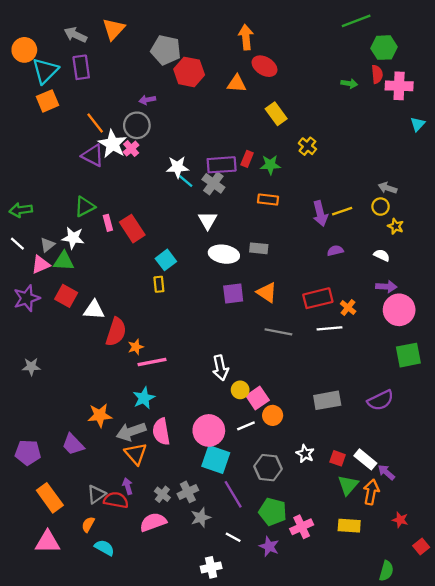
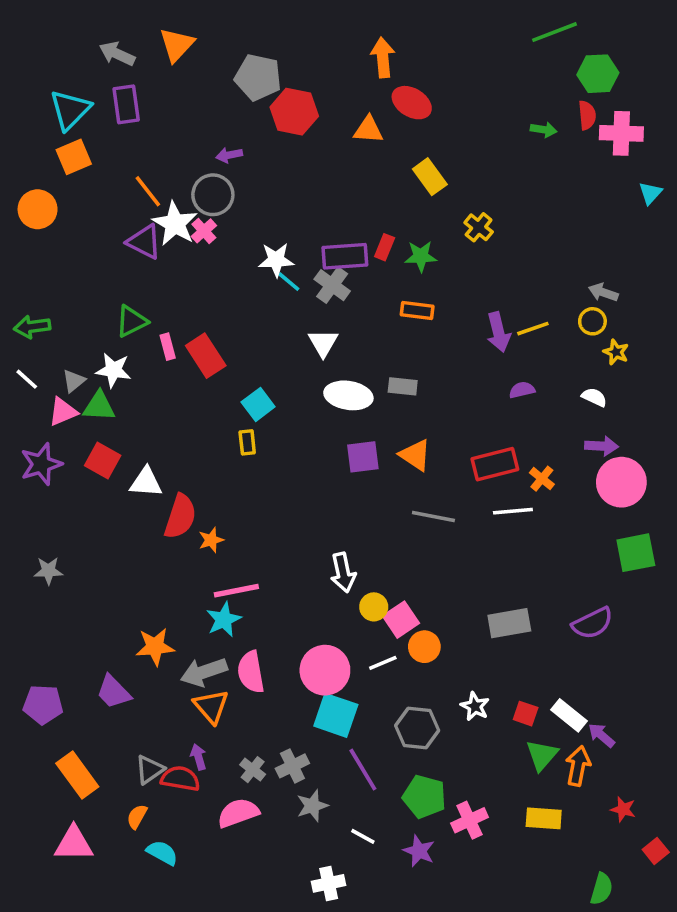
orange circle: (24, 50) -> (38, 209), moved
pink line: (152, 362) -> (236, 591), moved

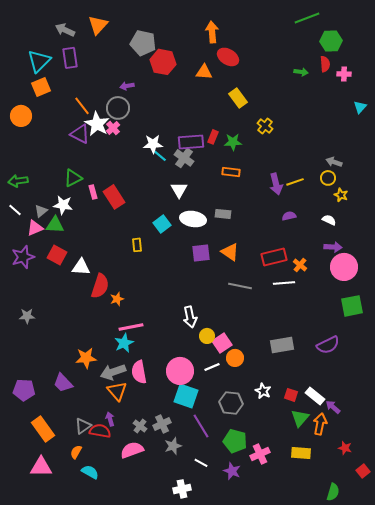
pink cross: (621, 133) -> (344, 74), size x0.6
cyan square: (258, 404) -> (162, 224), moved

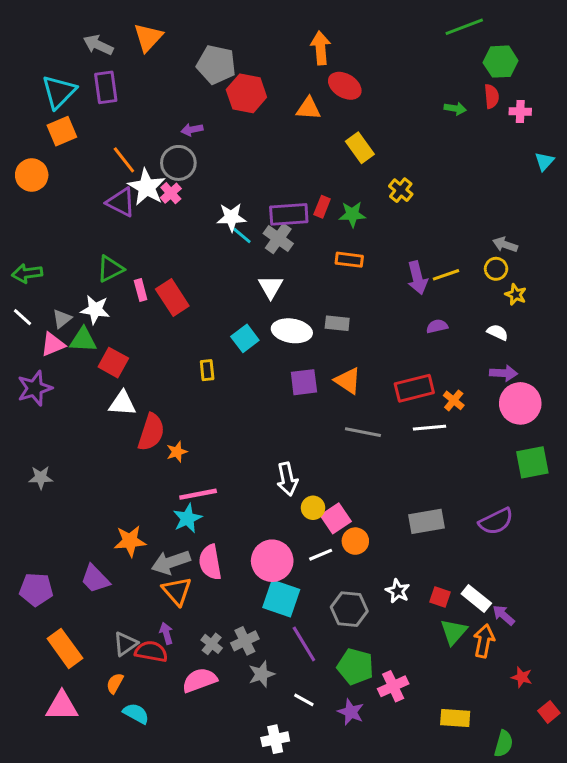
red square: (57, 255) -> (113, 363), moved
yellow rectangle: (301, 453) -> (455, 718), moved

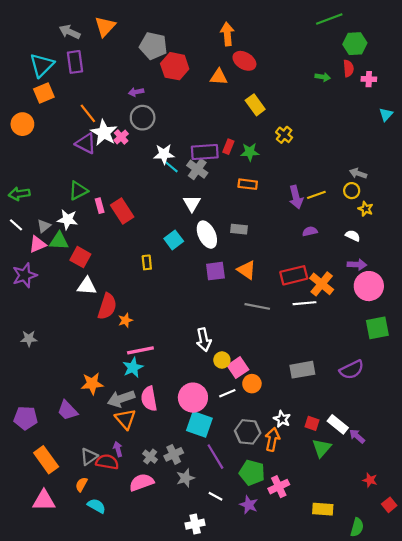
gray circle: (178, 163) -> (143, 118), moved
white ellipse: (292, 331) -> (207, 235), turned 56
orange cross: (454, 400) -> (322, 284), size x1.6
orange arrow: (484, 641) -> (272, 439), moved

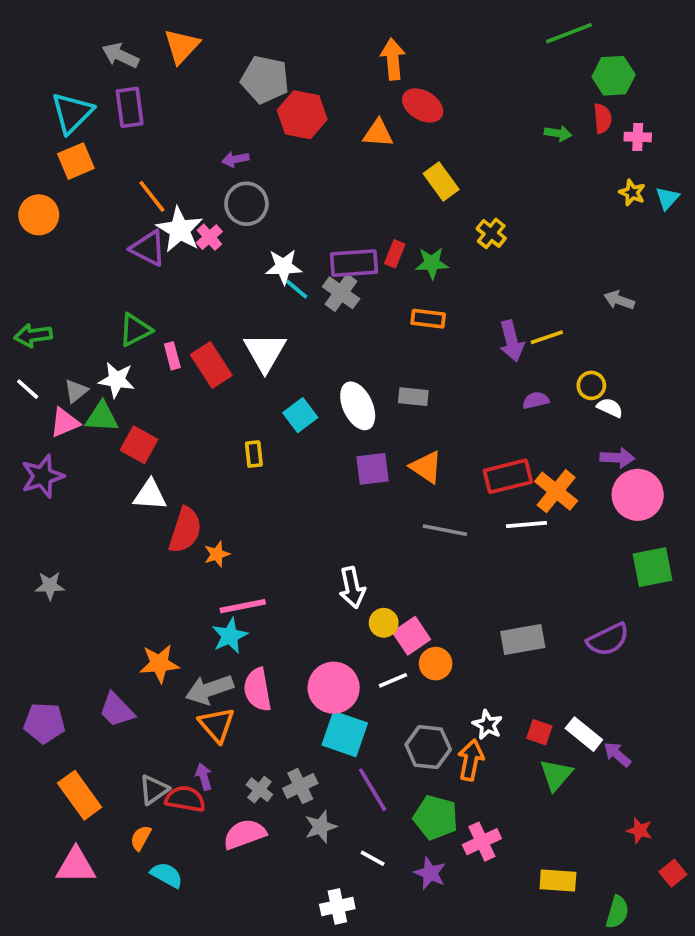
yellow circle: (352, 191) -> (591, 385), moved
white triangle: (192, 203) -> (265, 352), moved, size x1.4
yellow star: (366, 209) -> (632, 193), moved

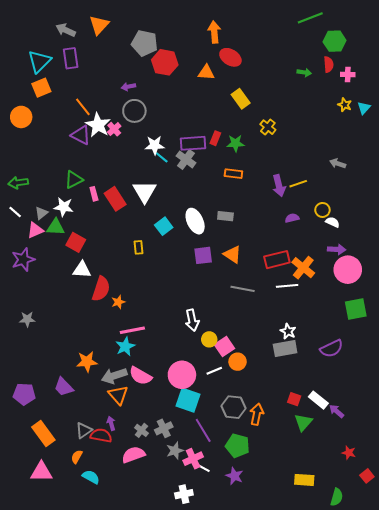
pink semicircle: (258, 690) -> (140, 376), turned -50
white star: (487, 725) -> (288, 331), moved
pink cross: (482, 842) -> (193, 459), moved

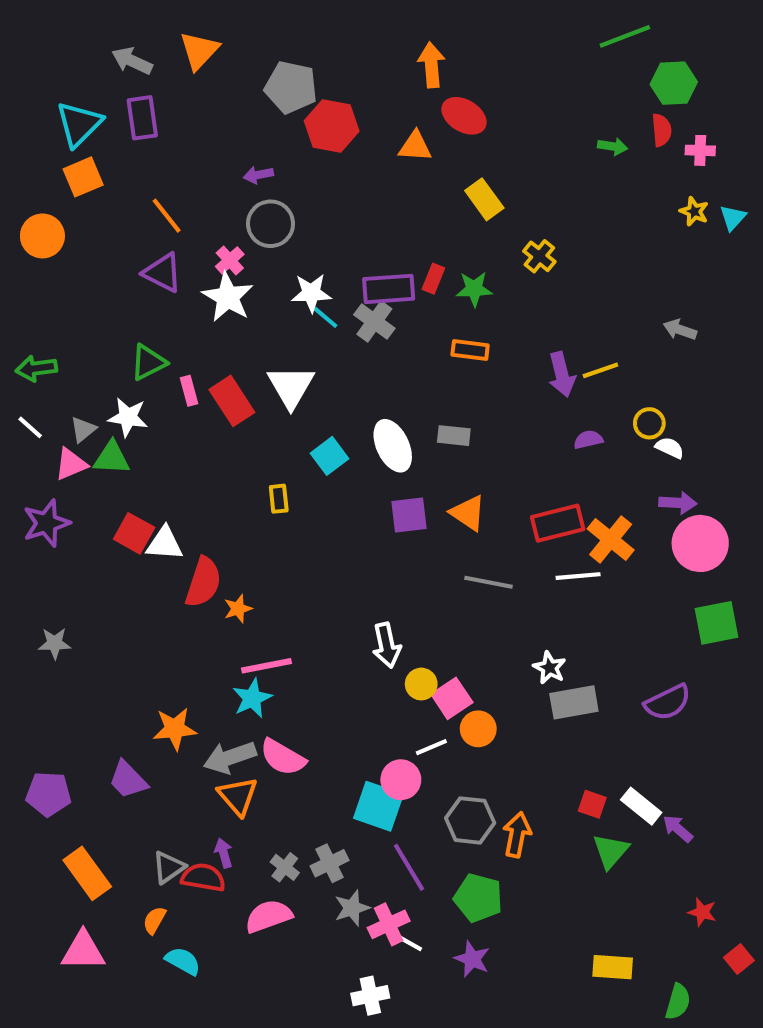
white star: (98, 125) -> (228, 297), moved
red square: (76, 242) -> (134, 533), moved
white star: (288, 331) -> (550, 668), moved
pink circle: (182, 375) -> (401, 780), moved, size x0.7

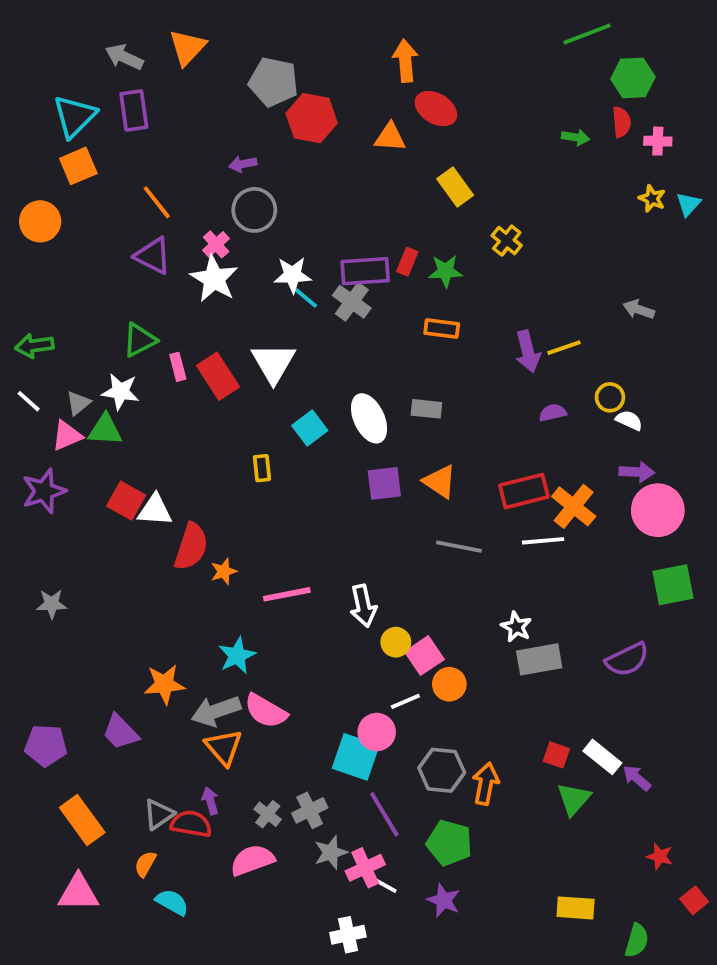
pink line: (266, 666) -> (287, 594), moved

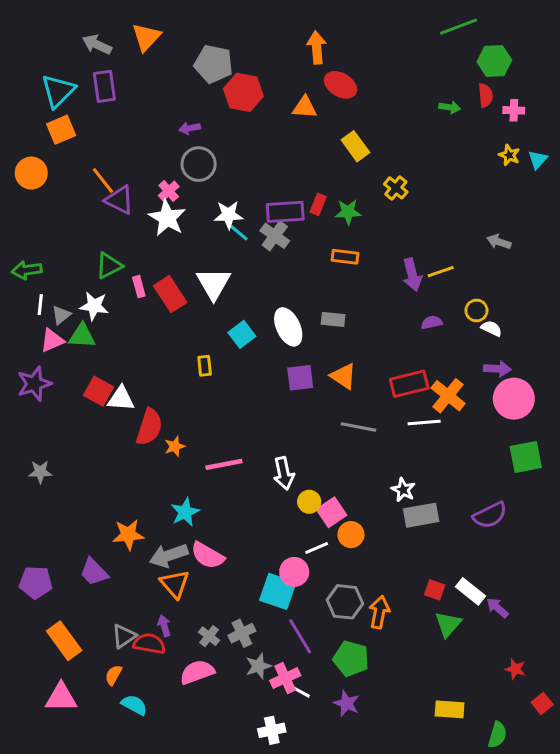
orange line: (157, 202) -> (103, 181), moved
white line: (29, 401) -> (40, 305), moved, turned 54

